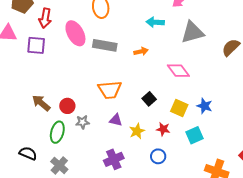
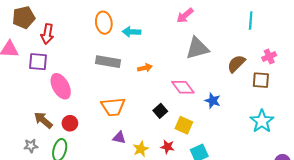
cyan arrow: (155, 22) -> (132, 32), moved
pink ellipse: (75, 33) -> (61, 86), moved
black square: (149, 99) -> (160, 111), moved
blue star: (205, 106) -> (213, 101), moved
gray star: (82, 122) -> (31, 146), moved

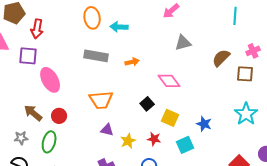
gray triangle: (197, 48) -> (183, 43), size x0.7
blue star: (213, 101) -> (204, 124), moved

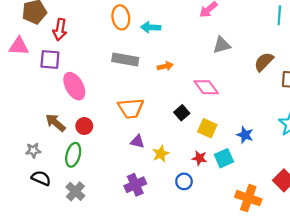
gray star: (21, 138) -> (33, 150), moved
red star: (154, 139) -> (200, 158), moved

